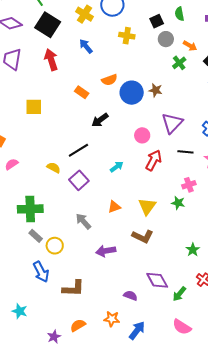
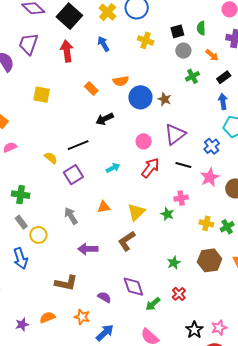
orange arrow: (190, 46) -> (212, 55), moved
green cross: (30, 209) -> (21, 195), size x0.7
brown L-shape: (143, 236) -> (127, 241), turned 110
brown L-shape: (73, 288) -> (66, 283), moved

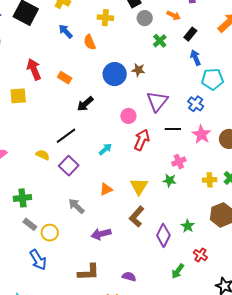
red arrow: (67, 51) -> (34, 69), moved
orange semicircle: (121, 81) -> (90, 42), moved, turned 91
purple diamond: (133, 287) -> (163, 235), moved, turned 60

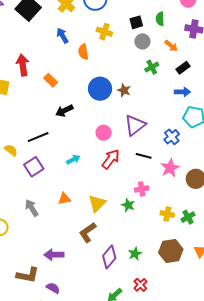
blue arrow: (195, 58) -> (182, 92), turned 98
purple arrow: (101, 234) -> (54, 255), moved
purple semicircle: (129, 277) -> (53, 288), moved

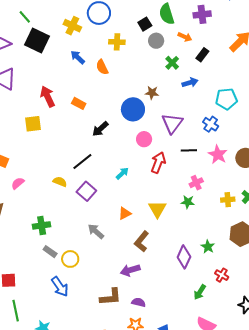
green semicircle: (160, 19) -> (167, 14), size x1.5
blue circle: (100, 89) -> (133, 109), moved
blue arrow: (182, 92) -> (190, 83), moved
brown L-shape: (88, 232) -> (142, 241), moved

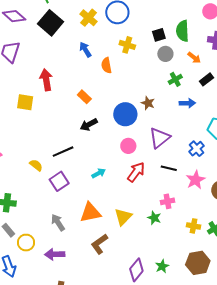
orange rectangle: (79, 103) -> (84, 97), moved
orange triangle: (125, 213) -> (90, 213), size x1.6
purple arrow: (130, 270) -> (55, 254), moved

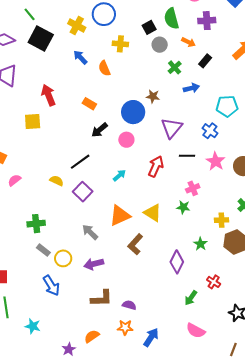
pink circle: (128, 146) -> (126, 140), moved
yellow triangle: (123, 217) -> (153, 213), turned -30
yellow cross: (194, 226) -> (221, 220), moved
green star: (162, 266) -> (200, 244), moved

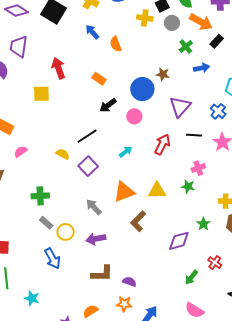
orange arrow: (188, 42) -> (201, 22), size x1.6
yellow cross: (120, 44) -> (145, 18), moved
yellow triangle: (153, 213) -> (157, 191), turned -36
purple diamond: (177, 262) -> (179, 241), turned 45

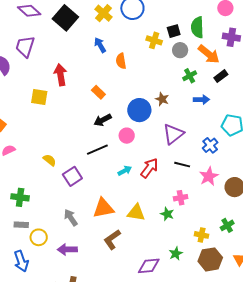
black line: (87, 136) -> (97, 150), moved
cyan arrow: (126, 152) -> (125, 171), moved
gray rectangle: (46, 223) -> (21, 225), turned -48

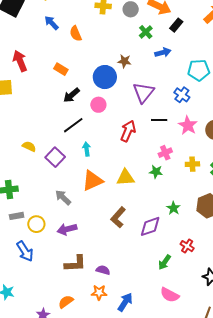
cyan arrow: (125, 171) -> (87, 149), moved, turned -56
yellow cross: (202, 235) -> (192, 164), moved
brown L-shape: (112, 240) -> (118, 217), moved

